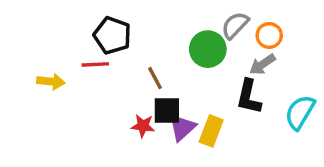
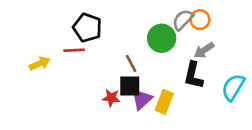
orange circle: (269, 35) -> (200, 20), moved
brown line: (155, 78) -> (131, 63), moved
yellow arrow: (51, 81) -> (40, 63), turned -30

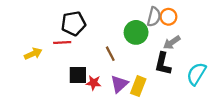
gray semicircle: (183, 20) -> (154, 17), turned 150
black pentagon: (87, 28) -> (73, 23), turned -30
black square: (130, 86) -> (78, 75), moved

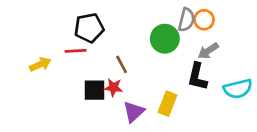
brown line: (110, 54) -> (122, 64), moved
cyan semicircle: (196, 74) -> (238, 89), turned -135
red star: (94, 83) -> (113, 87), moved
purple triangle: (119, 84) -> (134, 112), moved

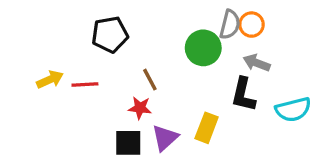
red line: (76, 51) -> (85, 85), moved
gray arrow: (208, 51) -> (257, 63), turned 55
black square: (94, 90) -> (128, 143), moved

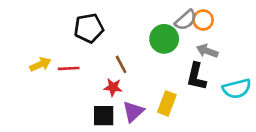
gray semicircle: (230, 25) -> (186, 20), turned 35

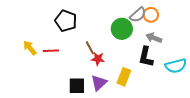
black pentagon: (89, 28) -> (66, 21), turned 30
yellow arrow: (40, 64) -> (30, 48), turned -105
red star: (113, 87) -> (98, 59), moved

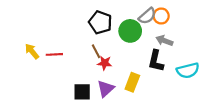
black pentagon: (66, 21) -> (100, 22), moved

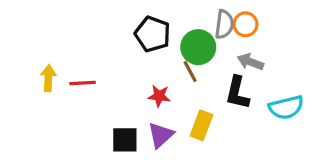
gray semicircle: (147, 16) -> (224, 24), turned -42
yellow arrow: (32, 51) -> (48, 78), turned 42
brown line: (96, 51) -> (190, 72), moved

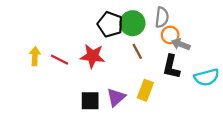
orange circle: (245, 24) -> (170, 35), moved
green circle: (198, 47) -> (132, 23), moved
red line: (83, 83) -> (60, 60), turned 30
red star: (159, 96) -> (93, 56), moved, size x1.5

